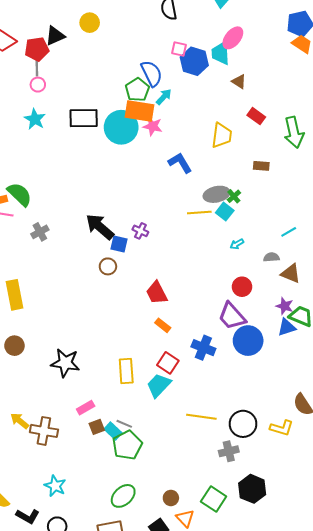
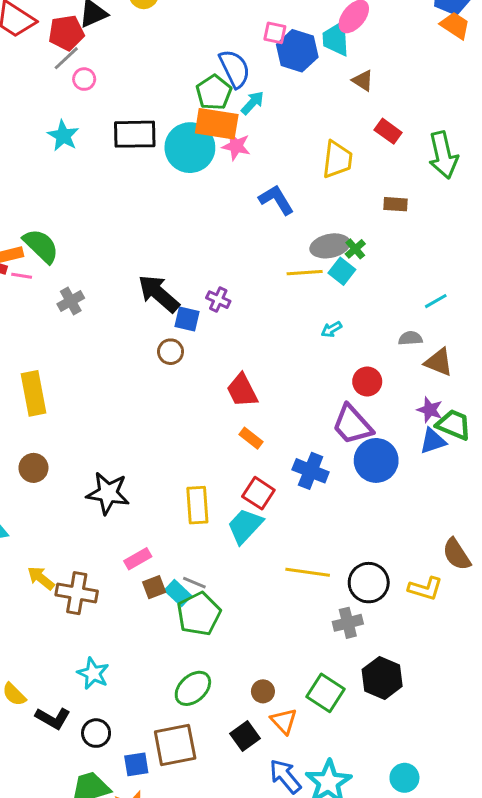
gray line: (37, 66) -> (66, 58), turned 48
pink circle: (38, 85) -> (84, 79), moved
cyan arrow: (237, 244) -> (331, 329), moved

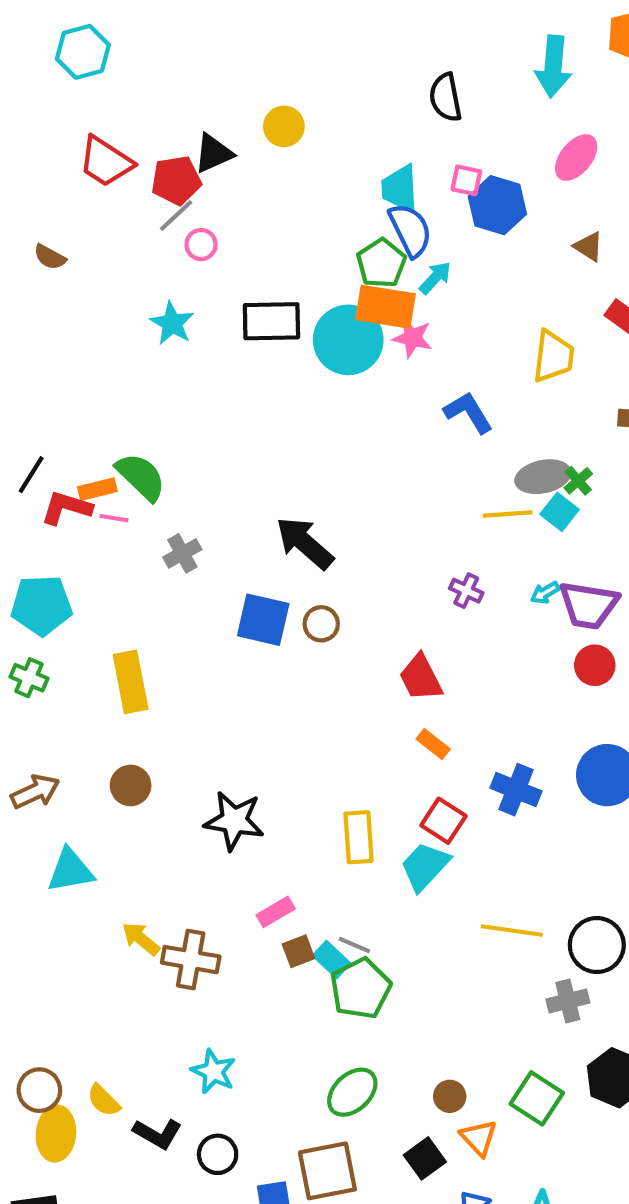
cyan trapezoid: (336, 39) -> (400, 189), moved
purple cross: (218, 300) -> (466, 591), moved
blue square: (187, 319) -> (263, 620), moved, size x1.5
purple trapezoid: (352, 425) -> (589, 605), moved, turned -39

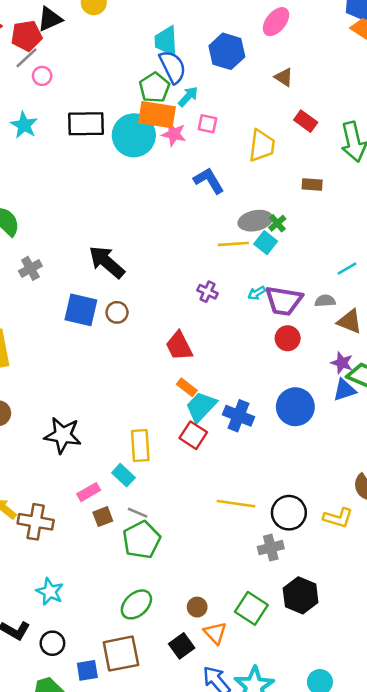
pink square: (466, 180) -> (207, 124), moved
cyan trapezoid: (425, 866) -> (201, 407), moved
cyan rectangle: (332, 960) -> (123, 475), moved

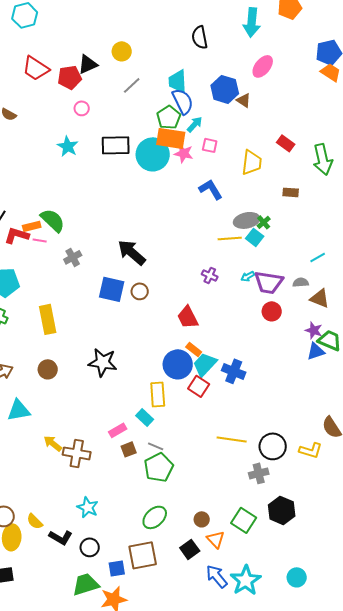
gray line: (27, 58) -> (132, 85), moved
brown triangle: (284, 77) -> (244, 100), moved
blue circle: (295, 407) -> (178, 364), moved
black star: (63, 435) -> (103, 362), moved

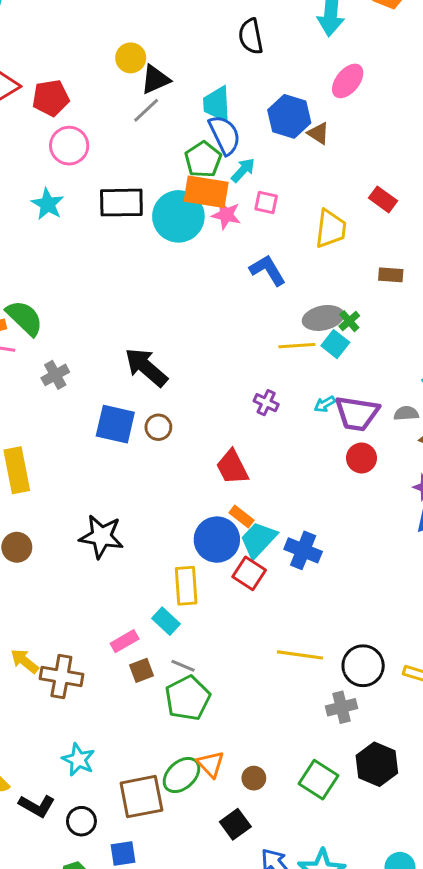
black triangle: (88, 64) -> (155, 79), moved
pink circle: (82, 108) -> (69, 146), size x1.6
orange triangle: (216, 539) -> (211, 764), moved
brown square: (143, 555) -> (141, 797), moved

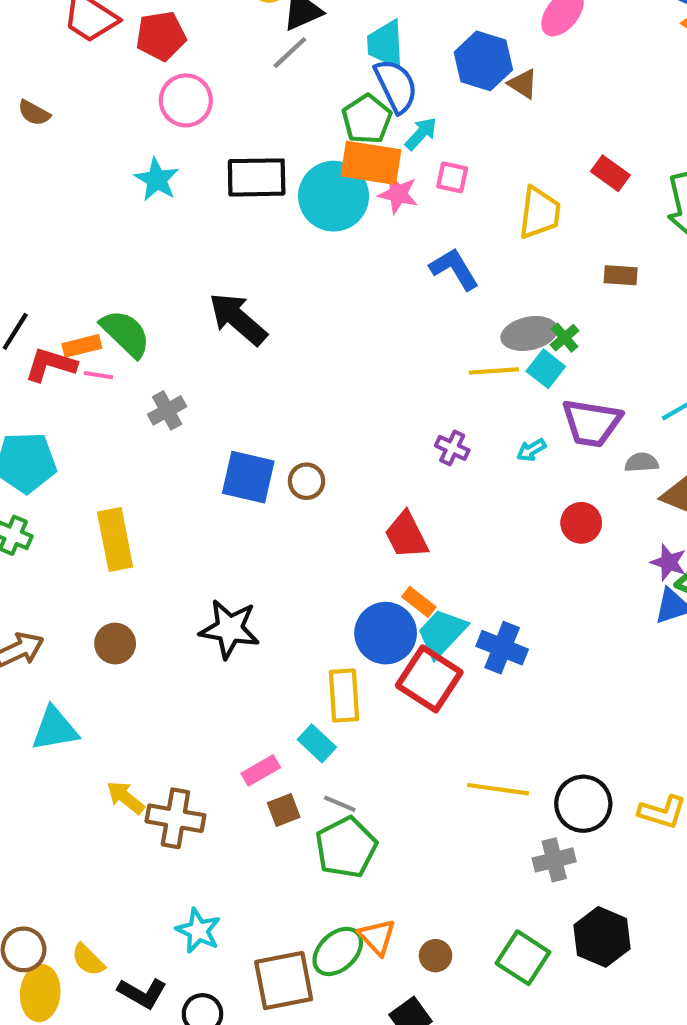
black arrow: (146, 367) -> (238, 319), moved
purple trapezoid: (357, 413) -> (592, 423), moved
red square: (249, 573) -> (429, 679), size x1.4

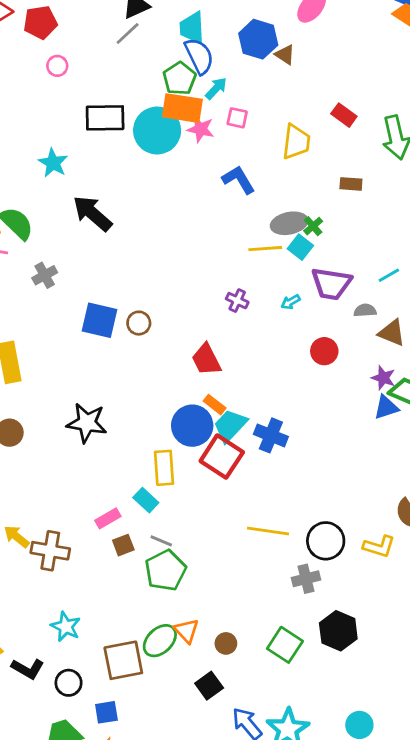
pink circle: (186, 100) -> (57, 66), size x0.6
cyan star: (157, 179) -> (53, 163), moved

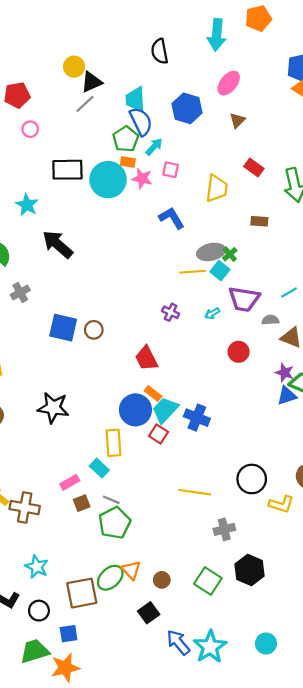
brown triangle: (285, 55) -> (237, 120), moved, turned 42
orange rectangle: (182, 108) -> (128, 162), size x0.5
red square: (222, 457) -> (158, 434), size x0.6
black circle: (326, 541) -> (252, 479), moved

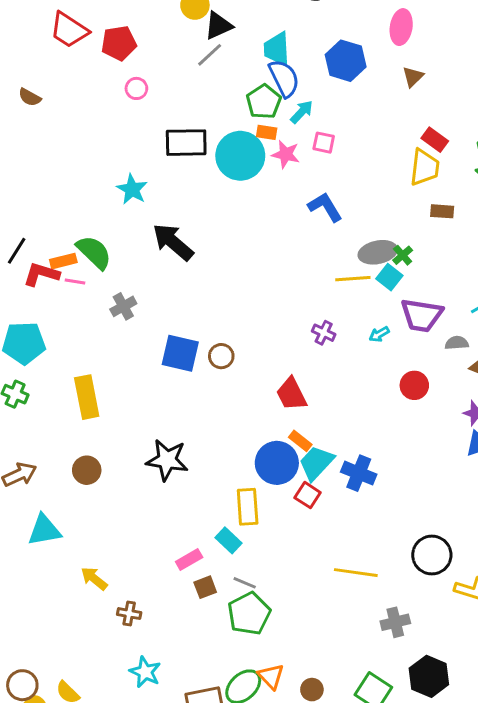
pink ellipse: (229, 83) -> (401, 27), turned -30
yellow trapezoid: (217, 188) -> (425, 167), moved
brown cross: (25, 508) -> (129, 614), moved, size x0.6

